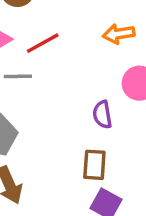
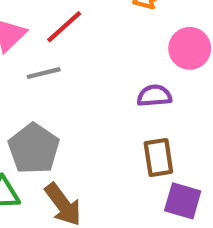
purple semicircle: (102, 115) -> (154, 96), turned 108

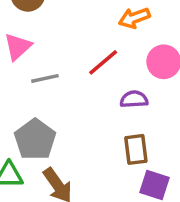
red line: (64, 27) -> (103, 62), moved

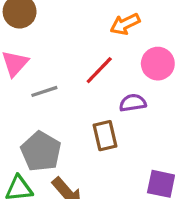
brown rectangle: (136, 149) -> (105, 136), moved

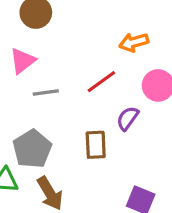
purple semicircle: (133, 103) -> (128, 118), turned -55

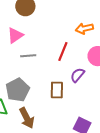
red line: (101, 82) -> (63, 51), turned -36

